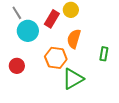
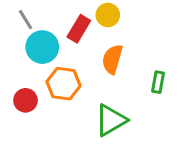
orange hexagon: (56, 58) -> (64, 84), moved

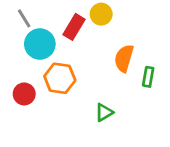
orange semicircle: (112, 59) -> (124, 58), moved
green triangle: (111, 120) -> (104, 112), size x0.6

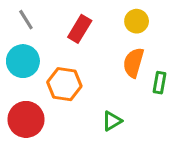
yellow circle: (101, 14) -> (137, 21), moved
cyan circle: (40, 44) -> (23, 61), moved
red circle: (24, 94) -> (26, 119), moved, size x1.5

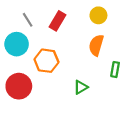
gray line: (26, 20) -> (28, 20), moved
green rectangle: (160, 83) -> (115, 70), moved

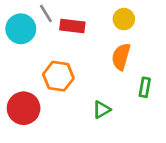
gray line: (28, 20) -> (46, 13), moved
red rectangle: (58, 21) -> (72, 26), turned 66
cyan circle: (17, 44) -> (21, 29), moved

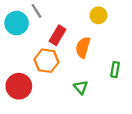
red rectangle: (72, 26) -> (58, 35), moved, turned -66
orange semicircle: (121, 57) -> (83, 47), moved
green triangle: (102, 110) -> (81, 87), turned -40

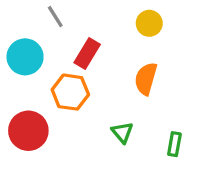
cyan circle: (17, 23) -> (25, 57), moved
orange semicircle: (83, 47) -> (146, 79), moved
green rectangle: (115, 70) -> (174, 144), moved

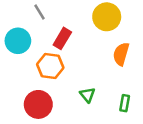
yellow circle: (149, 23) -> (107, 17), size x1.5
orange semicircle: (146, 79) -> (121, 54), moved
red circle: (28, 131) -> (38, 104), moved

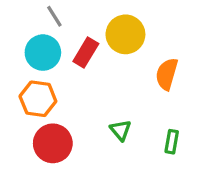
yellow circle: (107, 17) -> (125, 34), moved
cyan circle: (18, 41) -> (43, 53), moved
orange hexagon: (50, 66) -> (38, 99), moved

